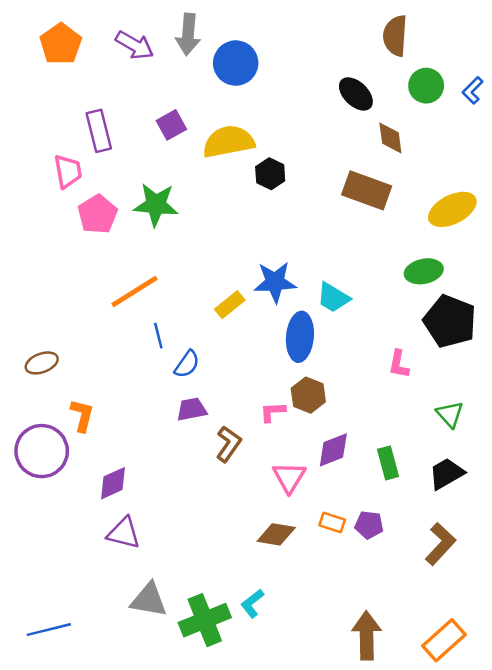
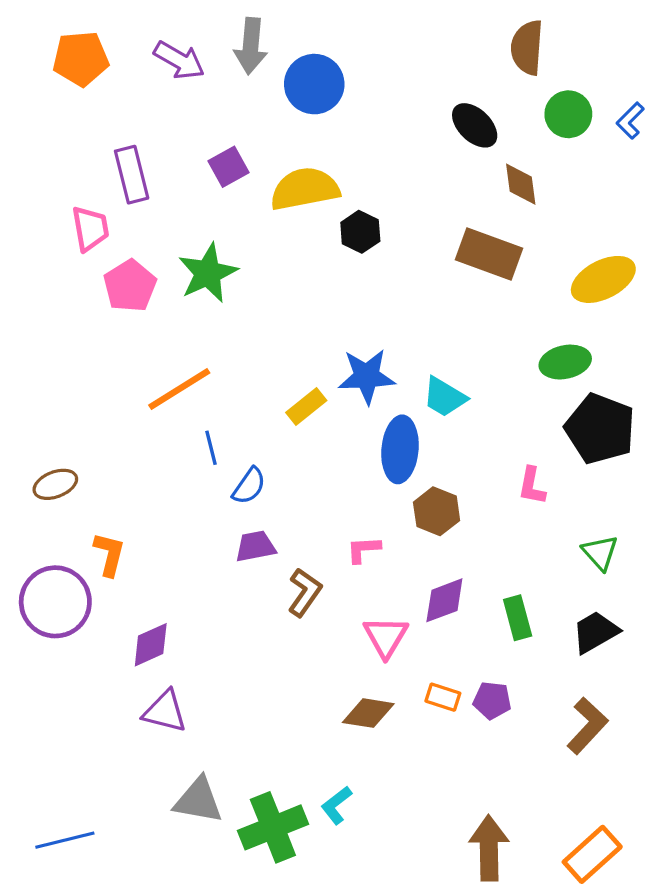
orange pentagon: (61, 44) -> (81, 59), turned 30
green star: (156, 205) -> (208, 273), turned -30
brown hexagon: (308, 395) -> (437, 511), moved

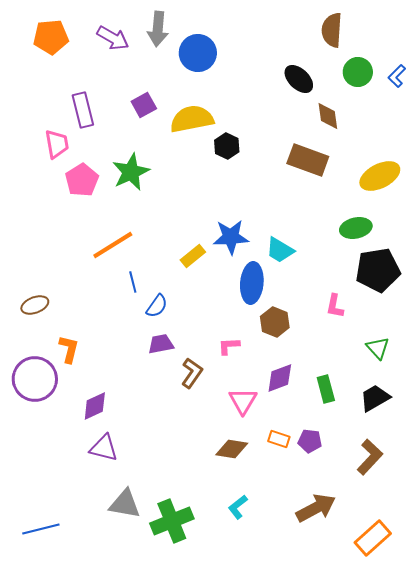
black pentagon: (600, 429) -> (378, 270), turned -30
cyan L-shape: (336, 805) -> (238, 507), moved
brown arrow: (489, 848) -> (316, 508), moved, turned 63

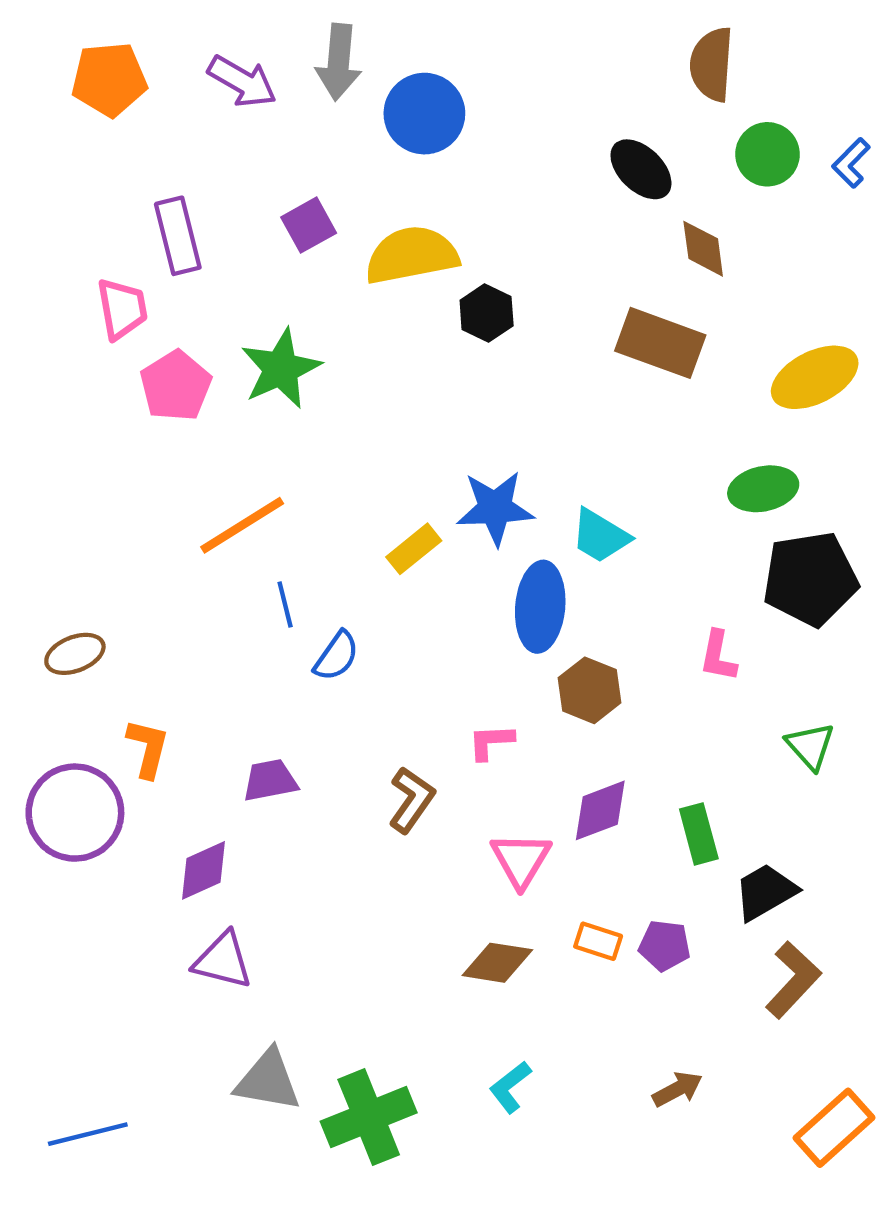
purple trapezoid: (161, 344) -> (270, 780), moved
black trapezoid: (375, 398) -> (765, 892), moved
brown arrow: (316, 508) -> (677, 1089), size x0.6
orange rectangle: (373, 538) -> (834, 1128), moved

